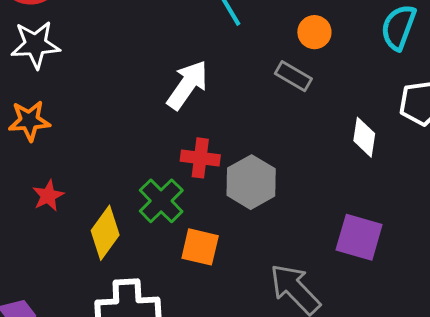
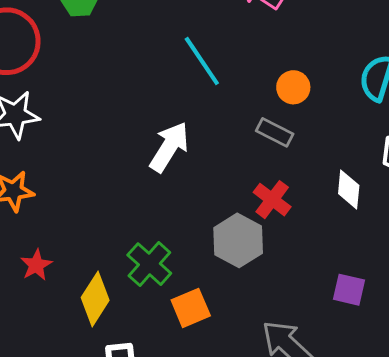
red cross: (200, 158) -> (272, 200), moved, turned 33
purple square: (359, 237) -> (349, 290), size x0.7
orange square: (200, 247) -> (191, 308), turned -33

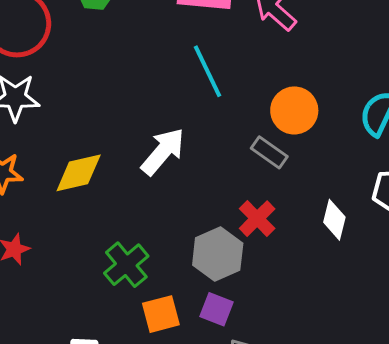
orange circle: (293, 87) -> (294, 110), size x1.4
purple square: (349, 290) -> (217, 309), moved
yellow diamond: (95, 299) -> (79, 173), moved, turned 36

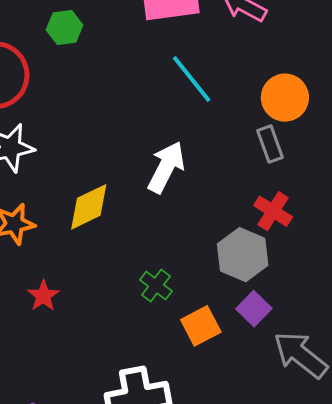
gray rectangle: (269, 152) -> (270, 144), turned 48
green cross: (126, 265) -> (156, 286), size x0.7
purple square: (217, 309) -> (254, 309), turned 36

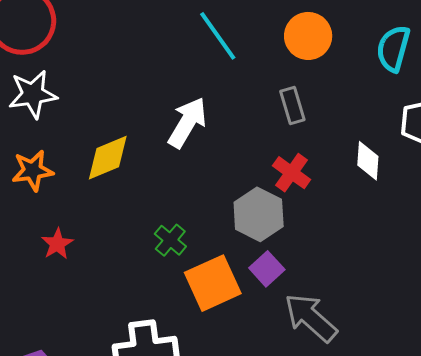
orange circle: (285, 98) -> (308, 36), moved
orange square: (201, 326) -> (213, 283), size x1.4

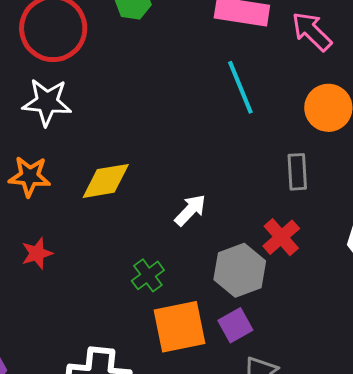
white arrow: (187, 123) -> (190, 210), moved, size x0.7

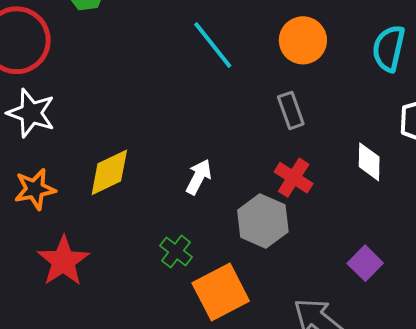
white star: (47, 102) -> (31, 113), turned 30
red star: (37, 253) -> (63, 261), size x1.6
purple square: (235, 325) -> (365, 263), moved

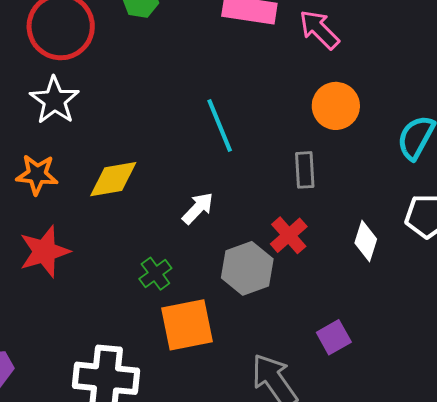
cyan line: (213, 45) -> (220, 126), moved

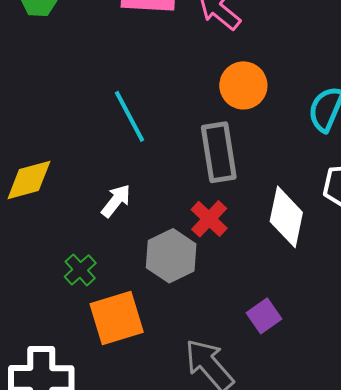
gray rectangle: (305, 170) -> (219, 152), size x1.6
white diamond: (366, 241) -> (286, 217), size x1.5

